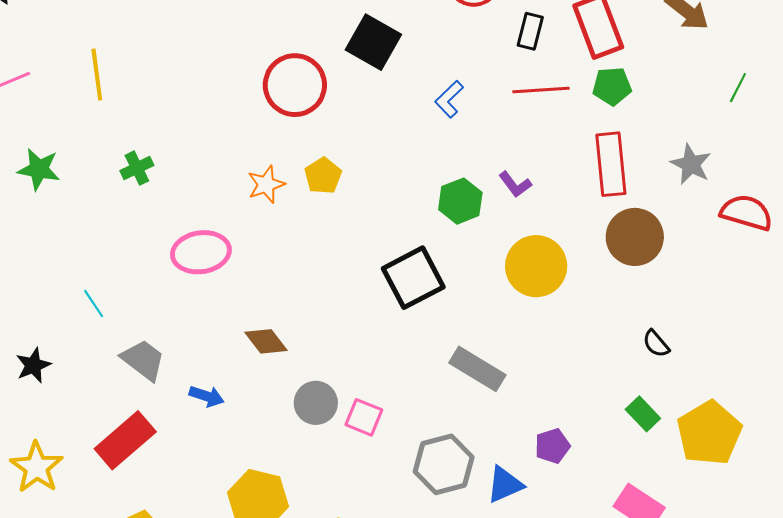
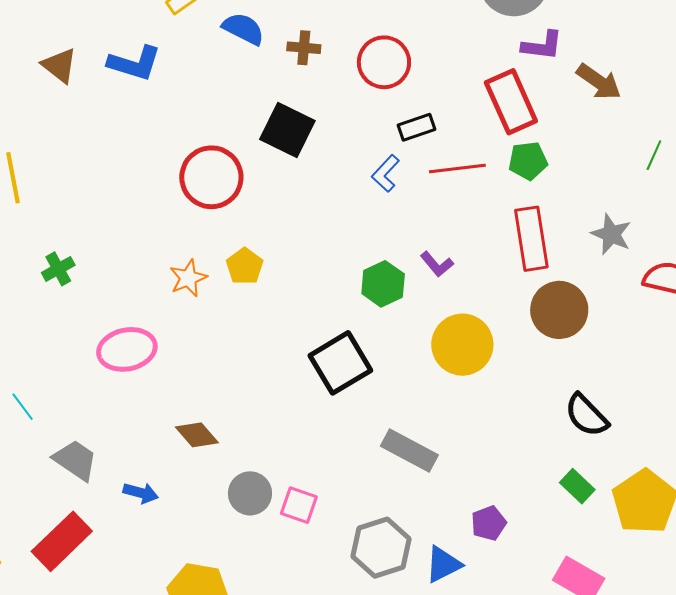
black rectangle: (530, 31) -> (416, 127), moved, turned 60
blue L-shape: (449, 99) -> (386, 173), moved
black semicircle: (656, 344) -> (586, 415), size x1.6

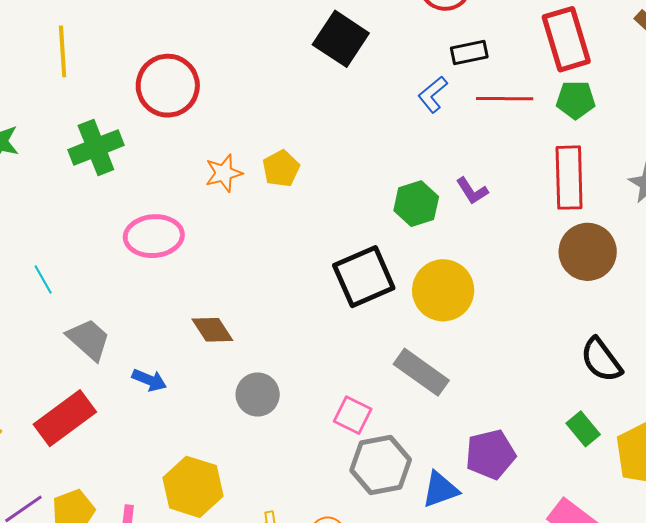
red circle: (211, 177) -> (168, 86), moved
green cross: (58, 269) -> (96, 147), size x1.6
yellow circle: (462, 345) -> (443, 290), moved
pink square: (299, 505) -> (353, 415), moved
purple pentagon: (489, 523) -> (490, 454), size x1.4

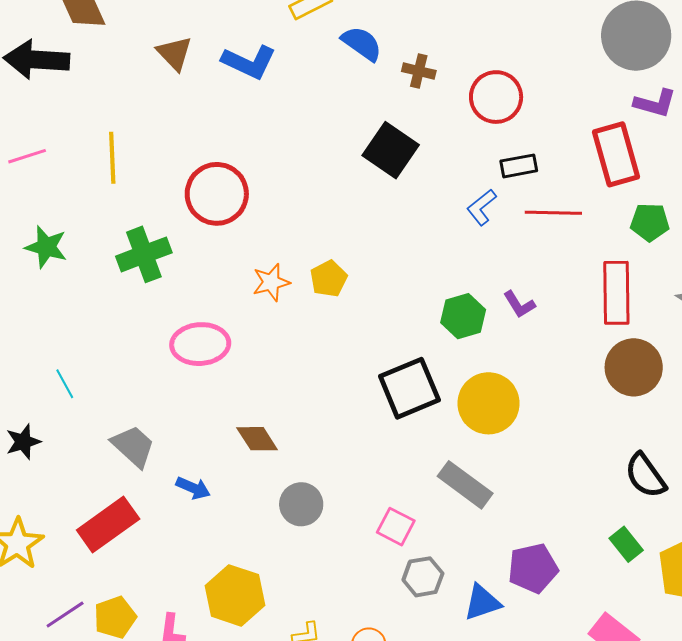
green pentagon: (576, 100) -> (650, 222), moved
cyan line: (43, 280) -> (65, 384), moved
gray hexagon: (381, 465) -> (423, 577), size x0.7

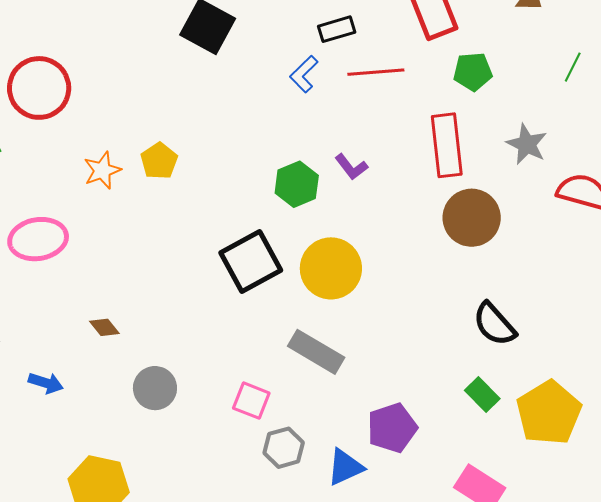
brown diamond: (257, 439) -> (104, 327), size x0.7

